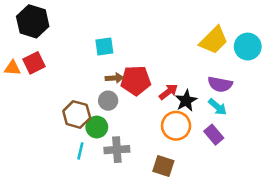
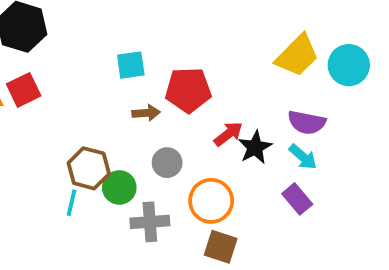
red pentagon: (136, 80) -> (188, 90), moved
gray circle: (108, 101) -> (167, 163), moved
orange circle: (176, 126) -> (211, 201), moved
cyan line: (80, 151) -> (71, 203), moved

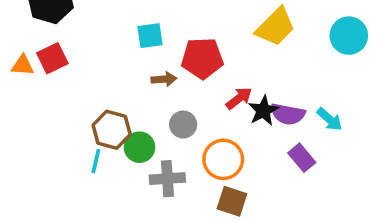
yellow trapezoid: (297, 56) -> (276, 27), moved
purple semicircle: (307, 122) -> (288, 114), moved
cyan arrow: (303, 157) -> (330, 119), moved

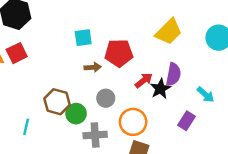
purple semicircle: (288, 114) -> (173, 74), moved, turned -90
purple rectangle: (302, 158) -> (186, 121), turned 72
cyan line: (96, 161) -> (26, 127), moved

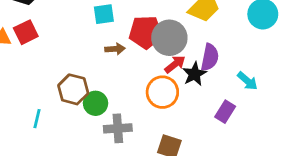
gray circle: (106, 98) -> (169, 38), moved, size x1.6
orange circle: (133, 122) -> (162, 92), moved

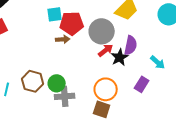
red pentagon: (146, 32) -> (72, 23), moved
brown hexagon: (73, 89) -> (33, 81), moved
orange circle: (162, 92) -> (106, 89), moved
green circle: (96, 103) -> (57, 83), moved

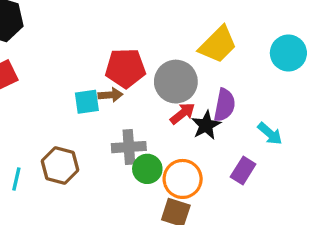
cyan square: (55, 14) -> (87, 102), moved
green circle: (57, 83) -> (147, 169), moved
gray cross: (65, 96) -> (129, 147), moved

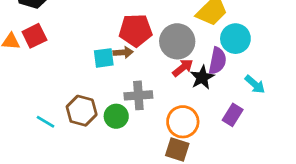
cyan circle: (288, 53) -> (235, 39), moved
green circle: (147, 169) -> (116, 116), moved
cyan line: (16, 179) -> (46, 122), turned -72

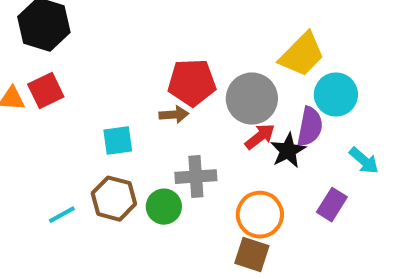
cyan square: (104, 58) -> (118, 141), moved
cyan line: (46, 122) -> (62, 215), turned -60

